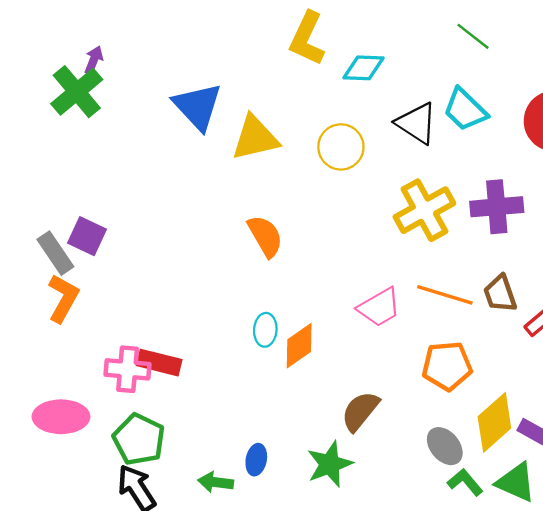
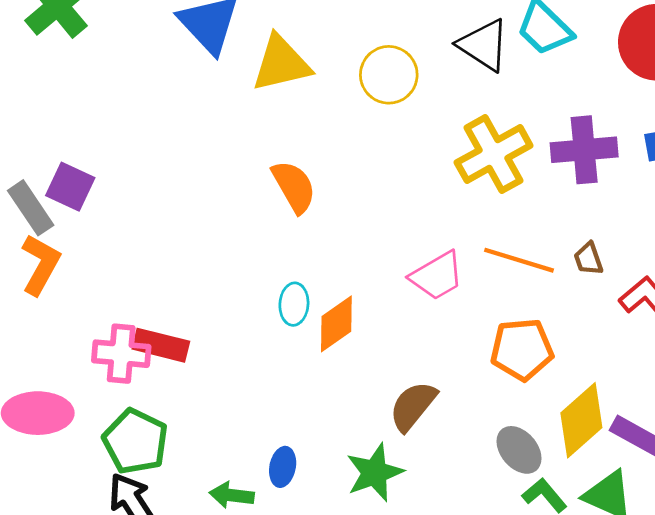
brown trapezoid: (500, 294) -> (588, 259), size x0.7

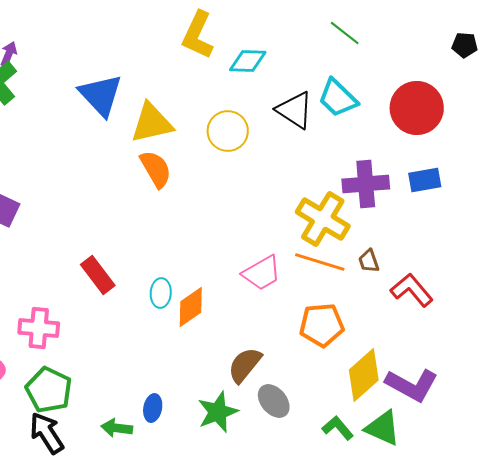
yellow cross: (494, 154) -> (323, 219), moved, turned -30
orange semicircle: (294, 187) -> (156, 169), moved
red rectangle: (161, 345) -> (98, 275), moved, turned 39
gray ellipse: (519, 450) -> (274, 401), moved

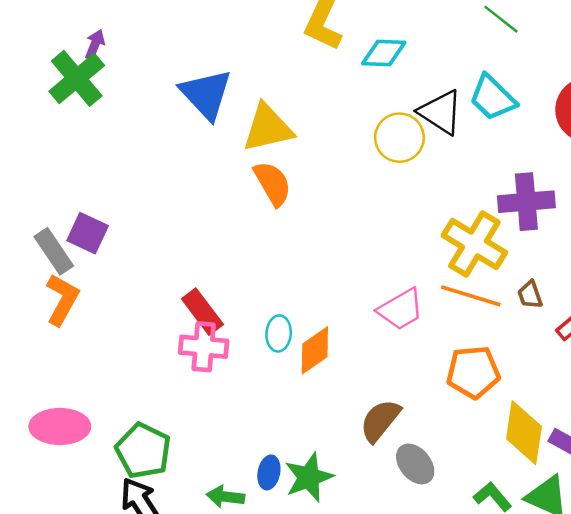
yellow circle: (228, 131) -> (399, 138), moved
pink cross: (39, 328) -> (204, 347), moved
yellow diamond: (364, 375) -> (524, 433), turned -40
green star: (218, 412) -> (309, 477), moved

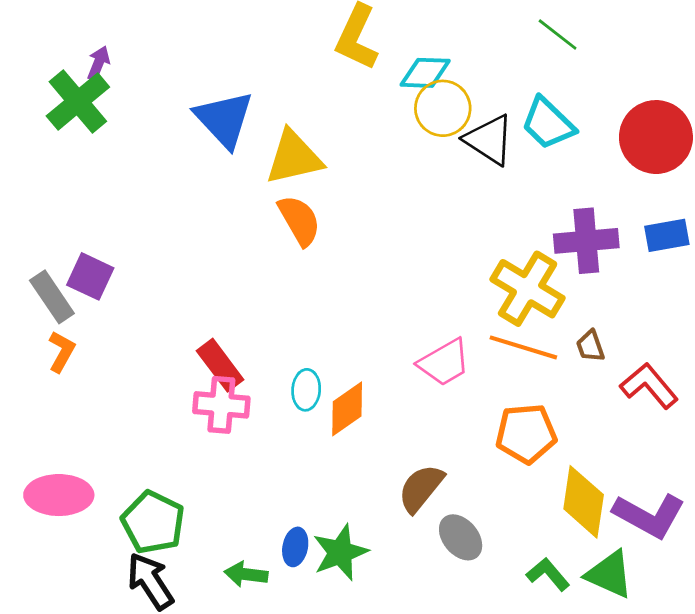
yellow circle: (399, 138) -> (443, 108), moved
orange L-shape: (62, 300) -> (62, 352), size x0.7

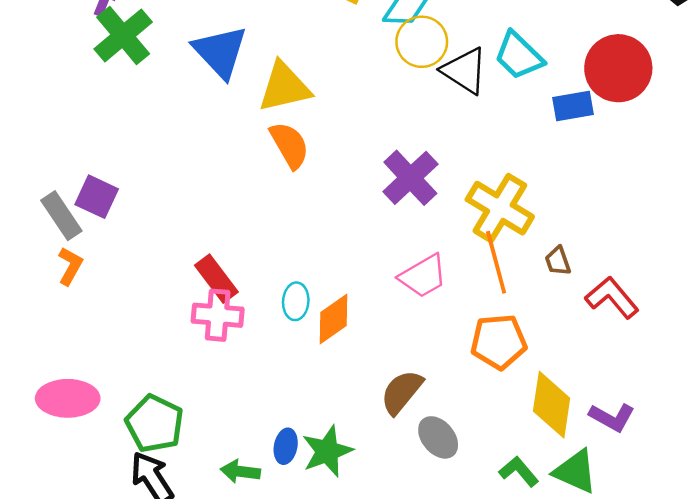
green cross: (78, 101) -> (123, 35), moved
blue rectangle: (667, 235) -> (573, 106), moved
purple cross: (586, 241) -> (410, 178), moved, turned -38
orange line: (523, 347) -> (496, 262), turned 58
purple L-shape: (649, 516) -> (612, 417), size x0.7

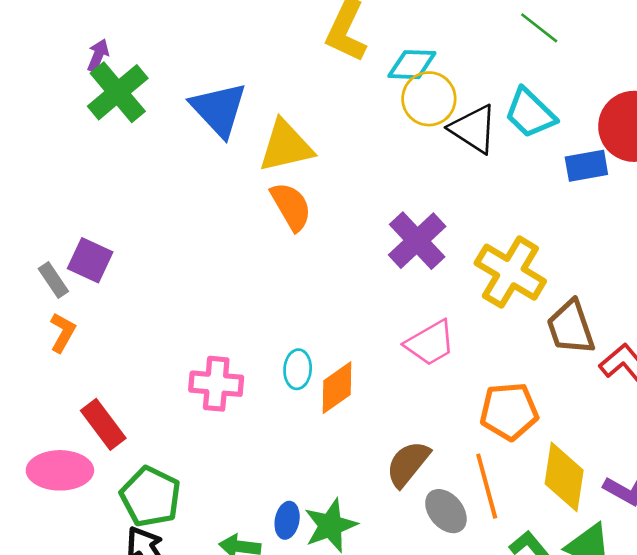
gray rectangle: (61, 216) -> (53, 280), size x0.7
brown trapezoid: (558, 261) -> (571, 327), size x1.8
orange line: (496, 262) -> (487, 486), moved
red rectangle: (216, 279) -> (103, 424), moved

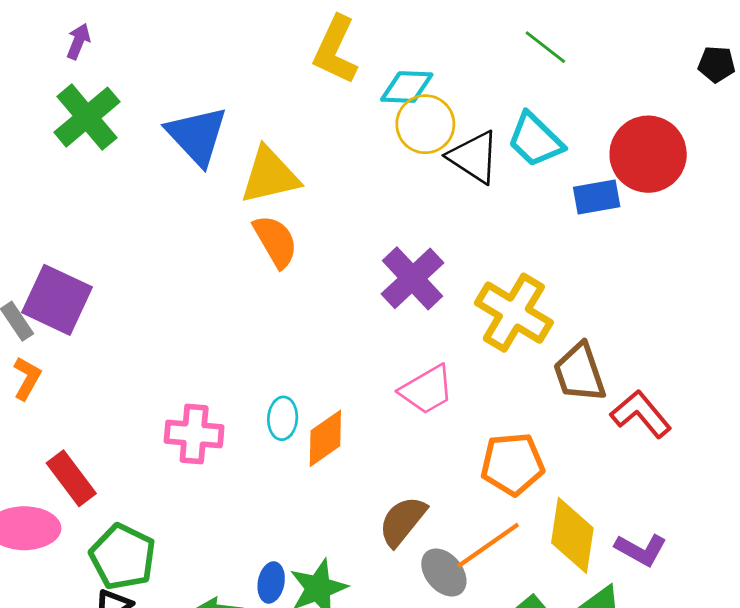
purple arrow: (98, 55) -> (78, 41), moved
purple square: (90, 260) -> (57, 300), size x1.4
orange line: (487, 486) -> (488, 545), turned 70

